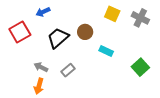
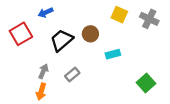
cyan rectangle: (106, 51) -> (113, 54), turned -40
gray arrow: (41, 67) -> (43, 71), turned 88
green square: (140, 67) -> (146, 83), moved

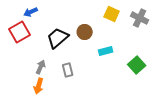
blue arrow: (46, 12) -> (31, 12), moved
gray rectangle: (72, 74) -> (68, 70), turned -64
green square: (146, 83) -> (137, 65), moved

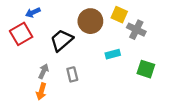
gray cross: (140, 18) -> (136, 30), moved
brown circle: (85, 32) -> (90, 21), moved, size x1.5
green square: (137, 65) -> (146, 69), turned -30

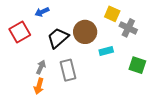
blue arrow: (33, 13) -> (42, 12), moved
brown circle: (90, 21) -> (85, 32), moved
gray rectangle: (72, 74) -> (68, 70), size x1.5

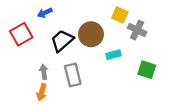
gray arrow: (41, 67) -> (44, 72), turned -32

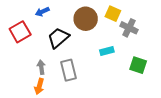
brown circle: (91, 34) -> (86, 19), moved

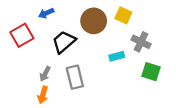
gray cross: (129, 28) -> (141, 42), moved
gray arrow: (41, 67) -> (45, 74), turned -144

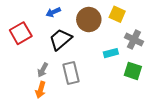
blue arrow: (46, 13) -> (53, 12), moved
green square: (151, 72) -> (133, 71), moved

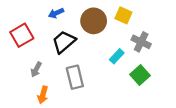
cyan rectangle: (111, 53) -> (117, 56), turned -32
gray arrow: (43, 70) -> (36, 69), moved
green square: (133, 71) -> (140, 75), turned 30

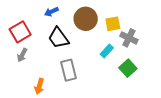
yellow square: (123, 15) -> (113, 24), moved, turned -35
black trapezoid: (64, 42) -> (58, 38), turned -85
gray arrow: (36, 69) -> (22, 55), moved

